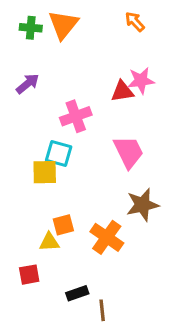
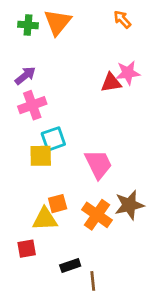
pink cross: (76, 116) -> (32, 105), moved
pink trapezoid: (129, 152) -> (98, 164), moved
cyan square: (59, 154) -> (53, 139), turned -35
brown star: (143, 205) -> (129, 205), moved
yellow triangle: (49, 242) -> (45, 219), size x1.4

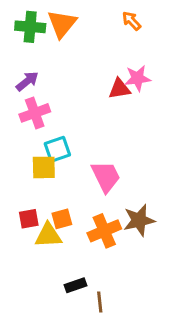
green cross: (28, 25) -> (30, 27), size x1.4
orange cross: (97, 215) -> (104, 231), turned 32
red square: (27, 249) -> (29, 219), moved

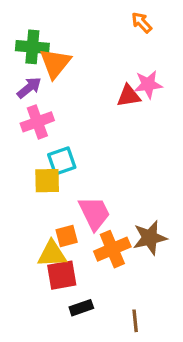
orange triangle: (62, 24) -> (55, 63), moved
green cross: (30, 27) -> (32, 47), moved
pink trapezoid: (106, 176) -> (94, 213), moved
red square: (29, 219) -> (62, 275), moved, size x1.4
brown line: (100, 302) -> (135, 321), moved

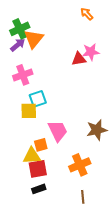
green cross: (32, 47) -> (20, 29), turned -30
purple arrow: (29, 88) -> (18, 45), moved
brown star: (150, 238) -> (97, 130), moved
orange cross: (112, 249) -> (80, 165), moved
black rectangle: (81, 308) -> (39, 189), moved

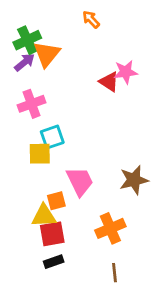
orange arrow: (87, 14) -> (91, 19), moved
red triangle: (79, 59) -> (109, 82), turned 42

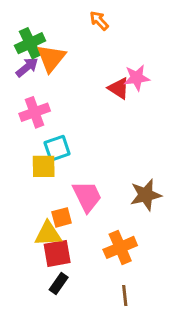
black rectangle: (54, 262) -> (59, 284), turned -36

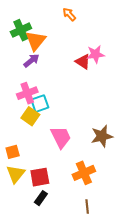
purple arrow: (27, 67) -> (31, 61), moved
pink cross: (35, 112) -> (27, 93), moved
yellow square: (44, 166) -> (30, 116), turned 36
orange square: (62, 217) -> (13, 152), moved
yellow triangle: (48, 234) -> (16, 174), moved, turned -48

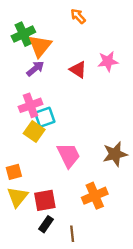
red triangle: (83, 62) -> (78, 70), moved
brown line: (87, 206) -> (72, 234), moved

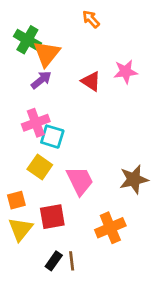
green cross: (23, 34) -> (27, 40), turned -35
cyan square: (45, 117) -> (52, 137), turned 36
yellow square: (34, 132) -> (40, 167), moved
red square: (45, 200) -> (52, 217), moved
brown line: (72, 234) -> (72, 261), moved

